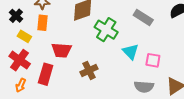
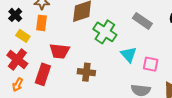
brown cross: (89, 70) -> (86, 72), turned 30

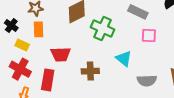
cyan triangle: (129, 55) -> (124, 59), moved
pink square: (151, 64) -> (149, 35), moved

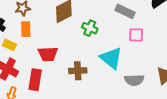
green cross: (103, 28) -> (90, 28), size x0.7
cyan triangle: (124, 59) -> (111, 58), size x1.4

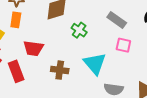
red rectangle: (35, 80) -> (16, 71), turned -40

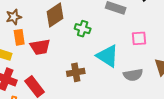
pink square: (123, 45) -> (139, 38), moved
red trapezoid: (33, 48) -> (40, 47), moved

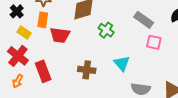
pink square: (139, 38) -> (154, 42), moved
cyan triangle: (108, 56) -> (122, 63), size x0.7

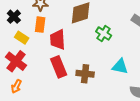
red trapezoid: (60, 35) -> (58, 40), turned 80
cyan triangle: (122, 63) -> (120, 66), turned -36
red rectangle: (43, 71) -> (59, 67), moved

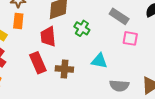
red trapezoid: (58, 40) -> (48, 37), moved

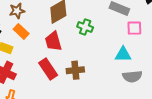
orange rectangle: (18, 21) -> (21, 31), turned -42
cyan triangle: (99, 61) -> (123, 54), moved

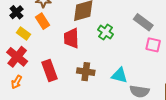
cyan triangle: (123, 54) -> (120, 75), moved
red rectangle: (48, 69) -> (50, 71), moved

